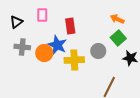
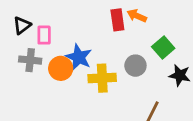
pink rectangle: (42, 15) -> (44, 35), moved
orange arrow: (117, 19) -> (137, 16), moved
red rectangle: (70, 26) -> (117, 20), moved

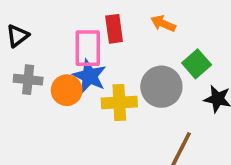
red rectangle: (117, 20) -> (114, 29), moved
pink rectangle: (44, 35) -> (88, 48), moved, size x1.5
gray circle: (135, 66) -> (161, 87), size x1.5

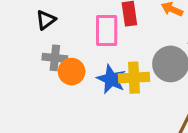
blue star: (89, 76) -> (111, 79), moved
orange circle: (67, 90) -> (72, 72), moved

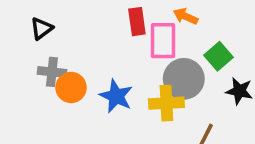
pink rectangle: (107, 30) -> (163, 41), moved
yellow cross: (134, 78) -> (166, 103), moved

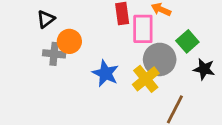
orange circle: (71, 87) -> (69, 41), moved
yellow cross: (166, 103) -> (146, 79), turned -36

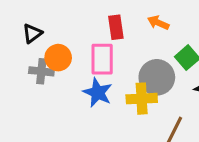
pink rectangle: (143, 29) -> (102, 59), moved
yellow cross: (146, 79) -> (142, 99), turned 36

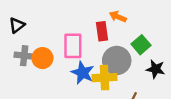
red rectangle: (116, 27) -> (102, 31), moved
orange circle: (58, 58) -> (42, 58), moved
blue star: (98, 93) -> (83, 73), moved

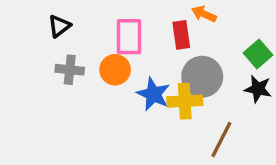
green square: (141, 45) -> (258, 54), moved
pink rectangle: (73, 46) -> (129, 37), moved
orange circle: (42, 58) -> (115, 70), moved

